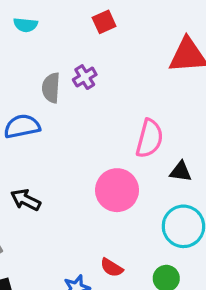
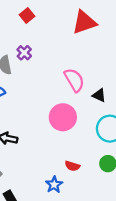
pink semicircle: (149, 138) -> (74, 80), turned -30
black triangle: (181, 172) -> (99, 95), turned 32

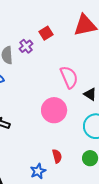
red square: (27, 16) -> (46, 33), moved
red semicircle: (72, 166) -> (57, 156), turned -128

